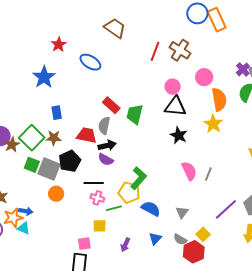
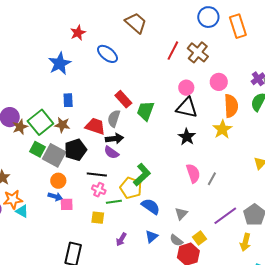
blue circle: (197, 13) -> (208, 17), moved
blue arrow: (26, 211) -> (55, 197), moved
pink square: (84, 244) -> (67, 204), moved

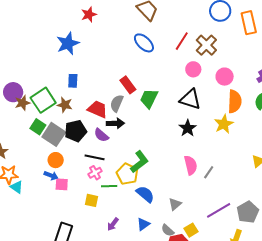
blue ellipse: (107, 54) -> (144, 43), moved
pink circle: (186, 88) -> (193, 69), moved
purple semicircle: (111, 152) -> (101, 135), moved
pink cross: (99, 190) -> (95, 173), turned 32

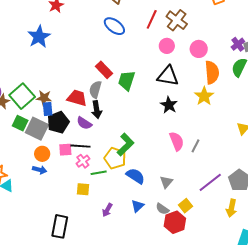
blue rectangle: (73, 81) -> (48, 109), moved
black arrow: (115, 123) -> (97, 110), turned 90
pink square: (62, 184) -> (65, 150), moved

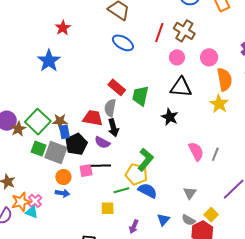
black star: (169, 105) -> (170, 117), moved
pink cross: (83, 161) -> (35, 201), moved
blue semicircle: (135, 176) -> (148, 191), moved

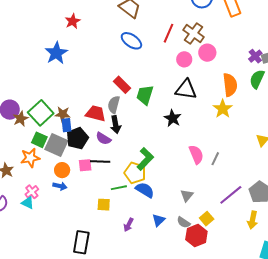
pink circle: (209, 57) -> (207, 53), moved
orange star: (21, 202) -> (30, 158), moved

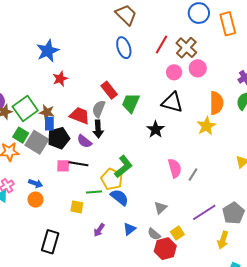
red star: (73, 21) -> (60, 79), moved
blue ellipse: (131, 41) -> (124, 48), turned 30
orange circle: (62, 170) -> (35, 200), moved

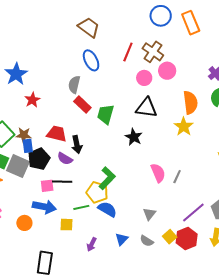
gray semicircle: (99, 109) -> (74, 85), moved
blue arrow: (36, 183) -> (44, 207), moved, size x1.6
red hexagon: (165, 249) -> (187, 239), moved

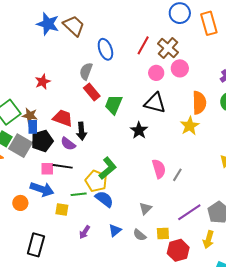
brown trapezoid: (89, 27) -> (74, 26), moved
blue star: (16, 74) -> (48, 24), moved, turned -30
yellow square: (170, 237) -> (163, 234), turned 32
red hexagon: (187, 239) -> (178, 250), moved

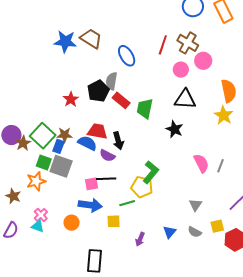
blue rectangle: (33, 127) -> (58, 146), moved, turned 32
black pentagon: (42, 141) -> (98, 91), moved
blue semicircle: (104, 199) -> (87, 143), moved

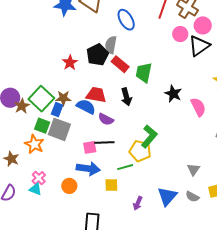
black triangle: (185, 99) -> (199, 46), moved, turned -40
black arrow: (118, 141) -> (126, 97), moved
pink semicircle: (201, 163) -> (198, 107), moved
orange star: (36, 181) -> (34, 144), turned -30
blue triangle: (170, 232) -> (167, 196), size x1.5

